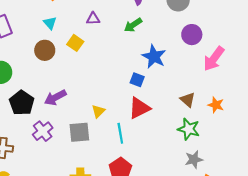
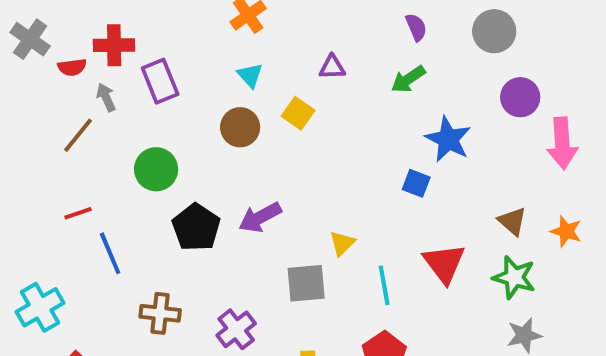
pink arrow: (214, 59) -> (562, 143), turned -40
red triangle: (139, 108) -> (444, 263), moved, turned -40
purple cross: (43, 131) -> (236, 329), moved

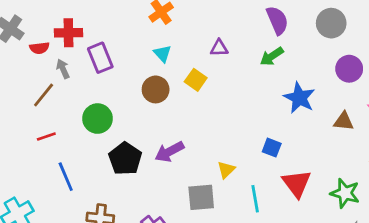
purple semicircle: (416, 27) -> (277, 20), size x1.5
blue square: (416, 183) -> (272, 148), moved
red line: (78, 213) -> (46, 136), moved
brown triangle: (512, 221) -> (344, 121), moved, turned -35

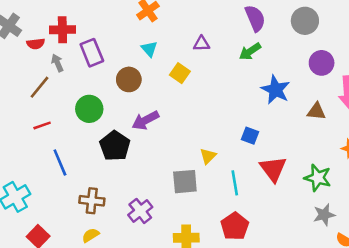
brown circle: (156, 89) -> (129, 79), moved
purple arrow: (169, 152) -> (145, 120), moved

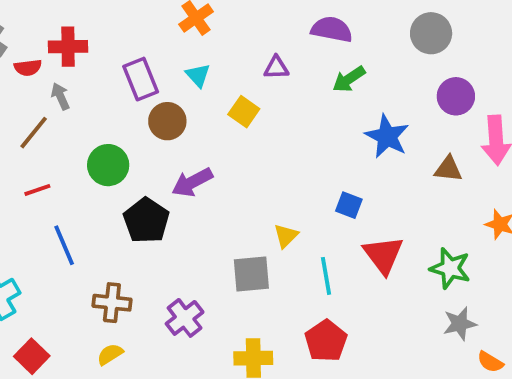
purple semicircle: (255, 18) -> (332, 29), moved, turned -56
purple rectangle: (92, 53) -> (141, 79), moved

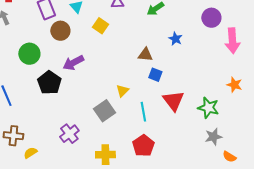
blue star: (387, 136) -> (175, 39), size x0.6
brown triangle: (448, 169) -> (145, 55), moved
gray square: (251, 274) -> (104, 111), turned -30
brown cross: (112, 303) -> (13, 136), moved

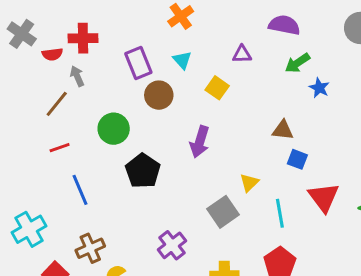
blue star: (175, 39) -> (319, 88), moved
purple arrow: (73, 63) -> (200, 142), moved, turned -45
brown cross: (13, 136) -> (90, 248), turned -30

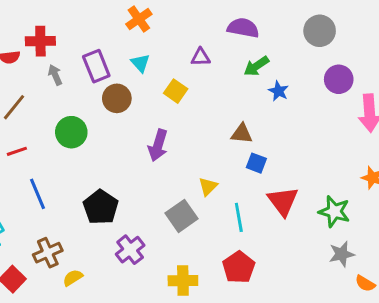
gray arrow: (77, 76) -> (55, 75), moved
black pentagon: (143, 171) -> (101, 207), moved

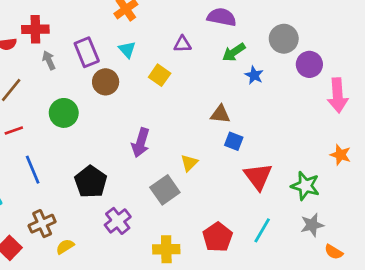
gray circle: (320, 31) -> (284, 39), moved
purple arrow: (158, 145) -> (141, 143), moved
cyan line: (239, 217) -> (262, 230), moved, turned 40

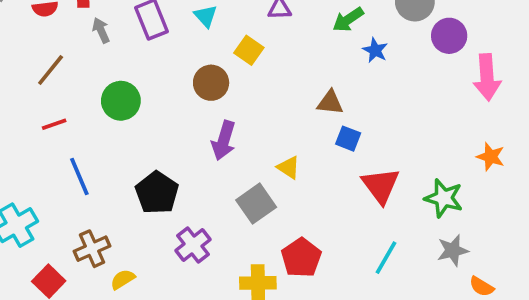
brown circle: (106, 82) -> (211, 83), moved
yellow triangle: (189, 163) -> (289, 167), turned -42
red pentagon: (218, 237) -> (301, 258), moved

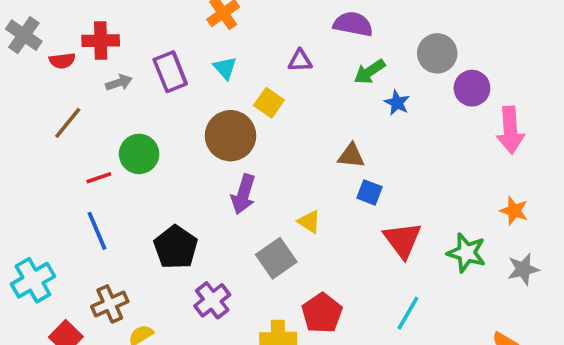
gray arrow: (101, 30) -> (119, 83), turned 95
brown circle: (211, 83) -> (231, 136), size x1.4
red line: (54, 124) -> (99, 178), moved
gray star: (453, 250) -> (523, 269), moved

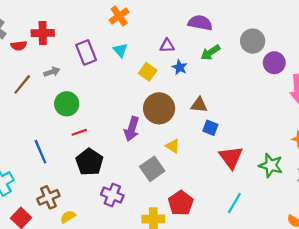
gray arrow: (119, 83) -> (52, 72), moved
blue star: (397, 103) -> (180, 67), moved
brown circle: (231, 136) -> (159, 108), moved
red line: (99, 178) -> (79, 132), moved
purple cross: (212, 300) -> (112, 195), turned -30

